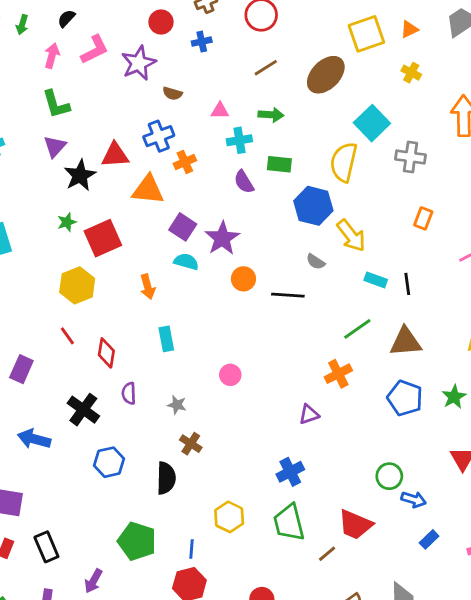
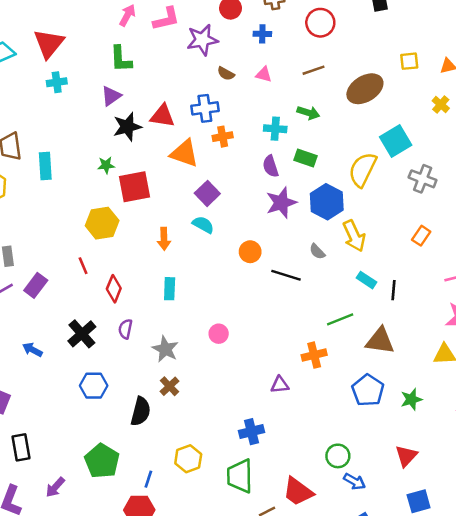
yellow square: (366, 34) -> (409, 61), size x0.6
pink triangle: (220, 111) -> (264, 74), moved
purple star: (222, 238) -> (281, 203), moved
gray star: (177, 405) -> (165, 349), size x1.5
blue arrow: (34, 439) -> (32, 350), size x0.7

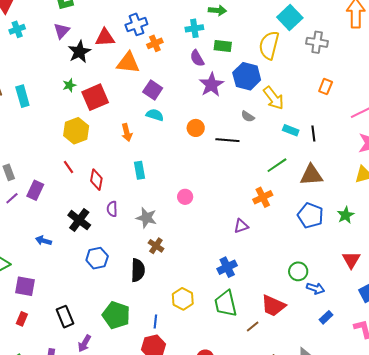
black rectangle: (21, 447) -> (65, 317), moved

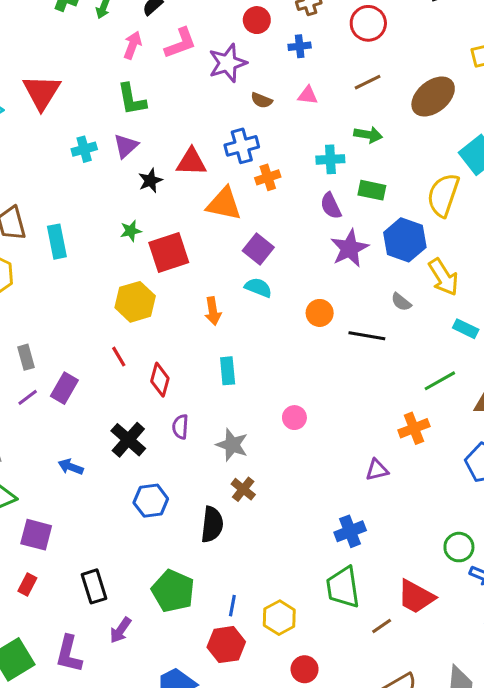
cyan cross: (17, 29) -> (84, 149), moved
black star: (79, 52) -> (150, 181), size x0.7
yellow hexagon: (183, 299) -> (279, 618), moved

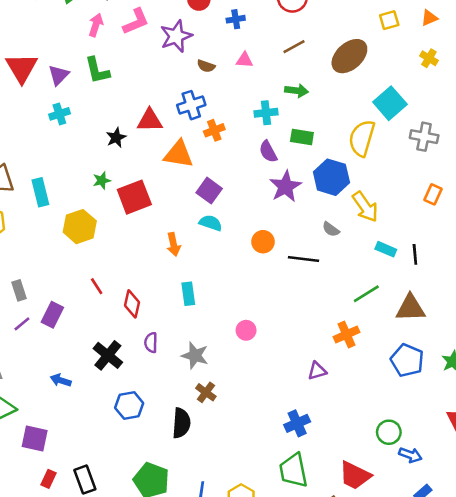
purple triangle: (126, 146) -> (59, 75), moved
yellow hexagon: (135, 302) -> (80, 227), moved
red rectangle: (27, 584) -> (48, 479), moved

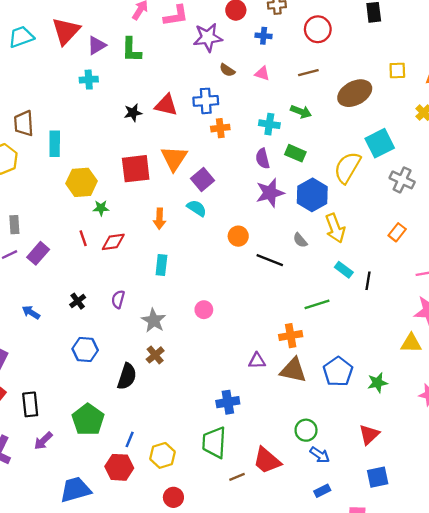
orange triangle: (179, 154) -> (174, 158), moved, turned 40
green star: (102, 180) -> (101, 208), moved
red diamond: (132, 304) -> (113, 242), moved, turned 55
brown triangle: (410, 308) -> (293, 370), moved
black cross: (108, 355) -> (78, 301), size x0.6

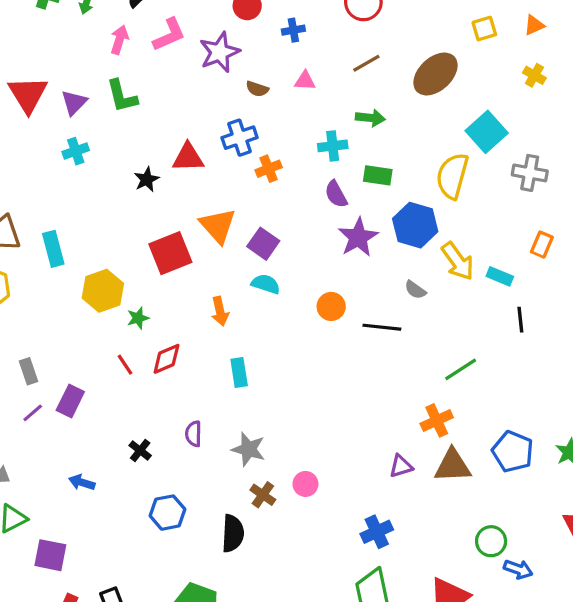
cyan rectangle: (344, 270) -> (500, 276), moved
pink circle: (204, 310) -> (305, 484), moved

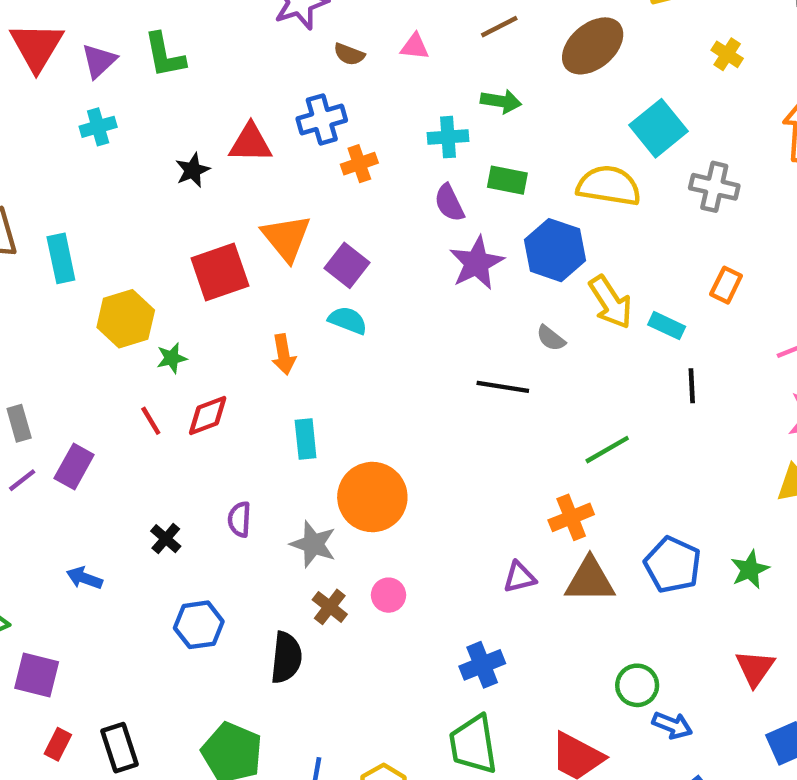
yellow semicircle: (452, 176) -> (609, 186), turned 81
orange circle: (331, 306) -> (372, 497), moved, size x1.8

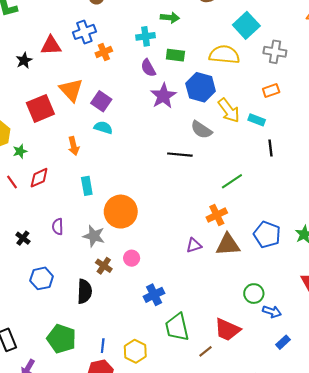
orange rectangle: (726, 285) -> (271, 91), moved, turned 49
gray semicircle: (551, 338) -> (201, 130), size x1.5
blue cross: (482, 665) -> (154, 295), moved

